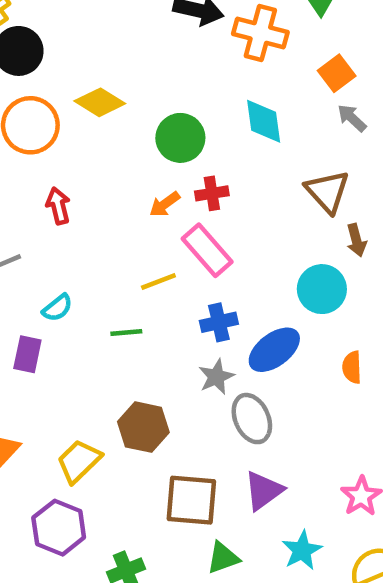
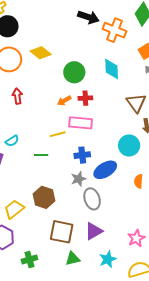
pink rectangle: (207, 250) -> (81, 123), turned -50

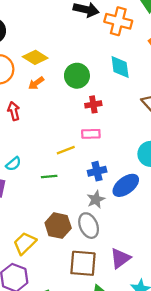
orange arrow: (64, 101) -> (36, 83), moved
pink rectangle: (81, 123) -> (91, 134), size x0.7
gray ellipse: (92, 199) -> (89, 226), moved

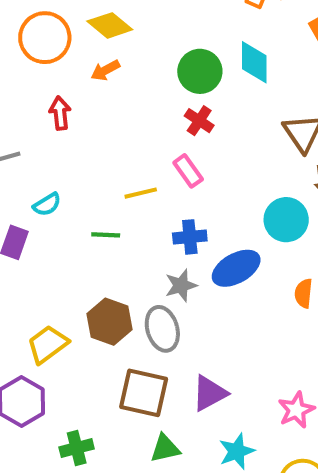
green circle: (77, 76) -> (200, 71), moved
red cross: (93, 104) -> (199, 121), turned 35
pink rectangle: (91, 134) -> (188, 171), turned 48

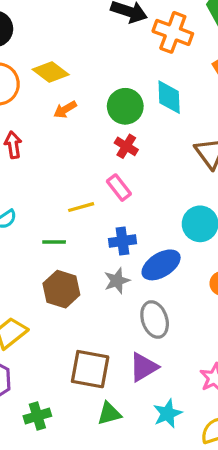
orange arrow: (105, 70) -> (65, 109), moved
brown hexagon: (110, 322) -> (61, 289), moved
gray ellipse: (162, 329) -> (155, 320), moved

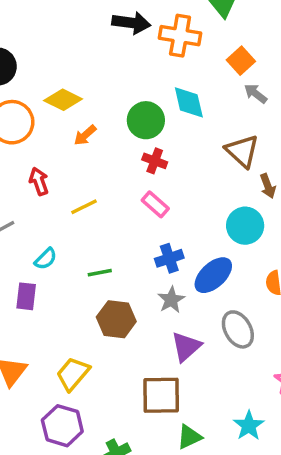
yellow line: (81, 207) -> (84, 207), moved
gray ellipse: (155, 320) -> (238, 329), moved
purple triangle: (144, 367) -> (186, 347), moved

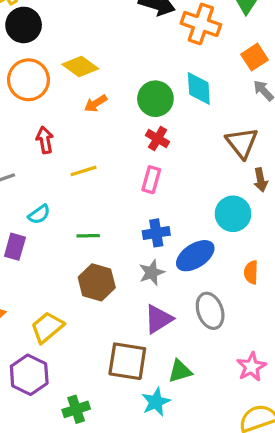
pink rectangle: (155, 204) -> (151, 180), turned 55
cyan star: (249, 426) -> (156, 402), moved
green triangle: (189, 437) -> (180, 371), moved

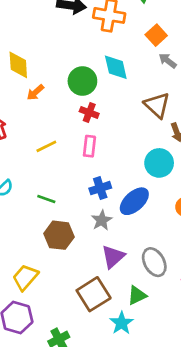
yellow diamond: (80, 67) -> (18, 65), turned 60
yellow line: (84, 171) -> (46, 146), moved
green line: (88, 236) -> (46, 199), turned 30
gray ellipse: (210, 311) -> (154, 262), moved
brown square: (127, 361) -> (94, 294), turned -32

